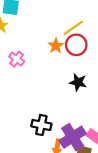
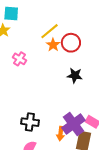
yellow line: (73, 28) -> (49, 31), moved
black cross: (41, 125) -> (30, 122), moved

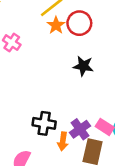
black cross: (30, 122) -> (44, 123), moved
purple cross: (73, 124) -> (80, 129), size x0.7

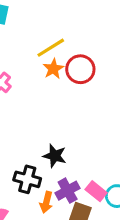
black star: (83, 66) -> (55, 156), moved

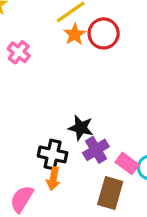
purple cross: (68, 191) -> (96, 150), moved
orange arrow: (46, 202) -> (53, 179), moved

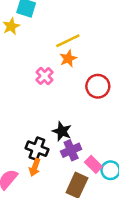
red circle: (104, 33) -> (98, 86), moved
pink cross: (19, 52) -> (44, 76), moved

